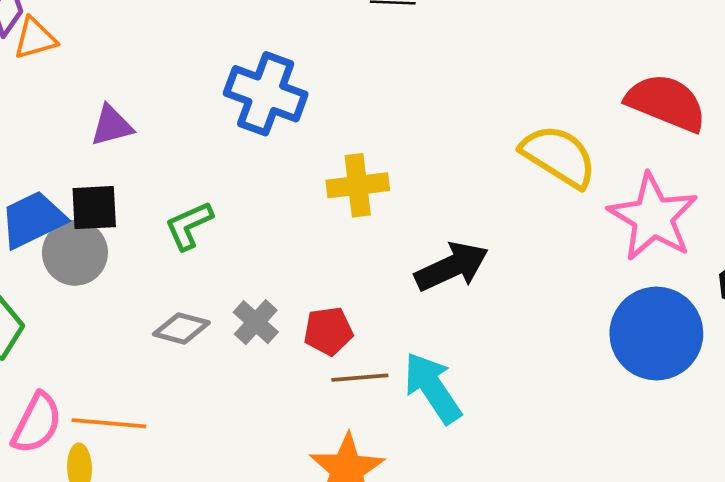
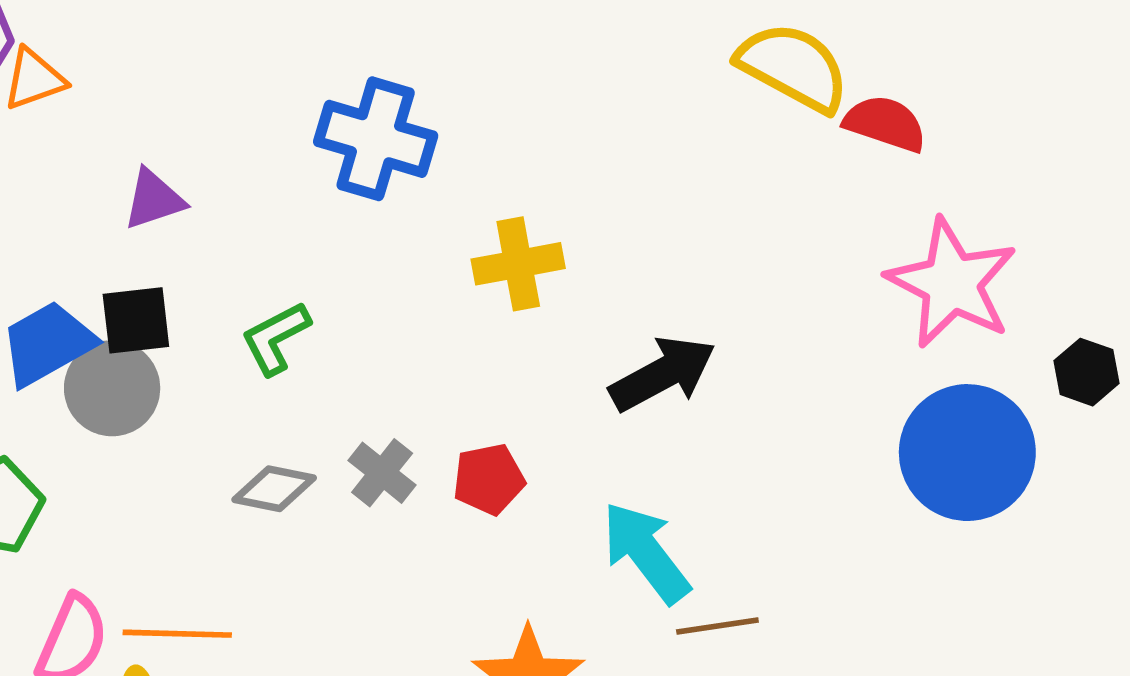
red semicircle: (666, 103) -> (885, 123), moved, size x0.7
yellow semicircle: (559, 156) -> (793, 67), moved
brown line: (360, 378) -> (717, 626), moved

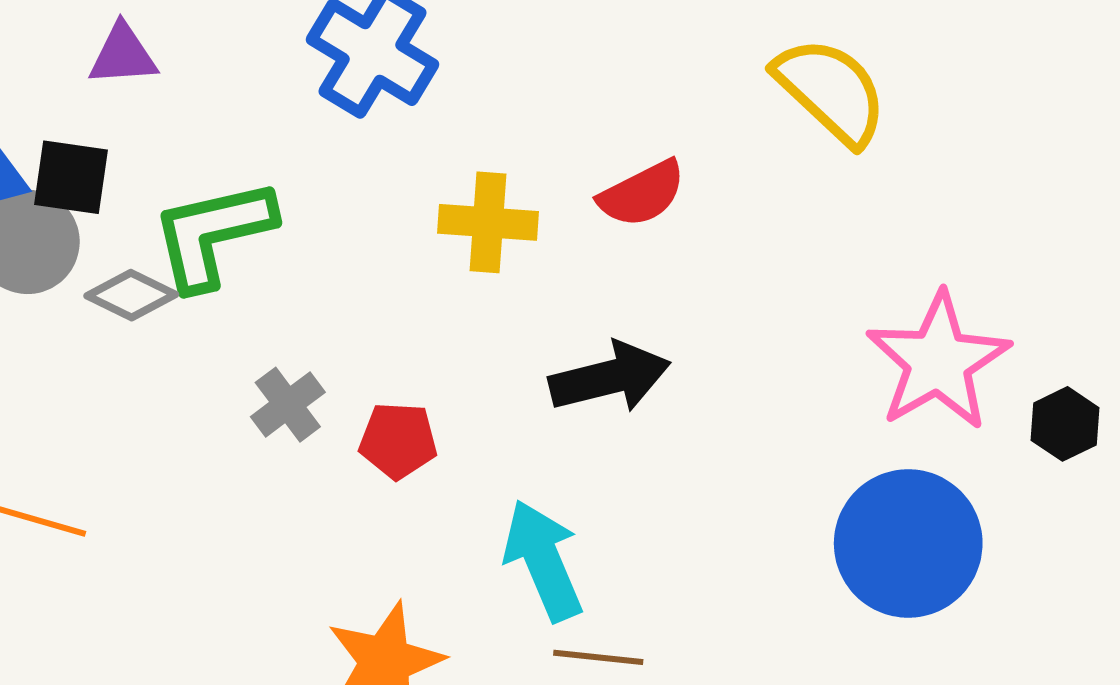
red semicircle: (885, 123) -> (642, 194), moved, turned 120
green L-shape: (276, 338) -> (213, 234), size x1.6
black hexagon: (1086, 372) -> (1065, 424), moved
gray diamond: (274, 489) -> (131, 295), moved

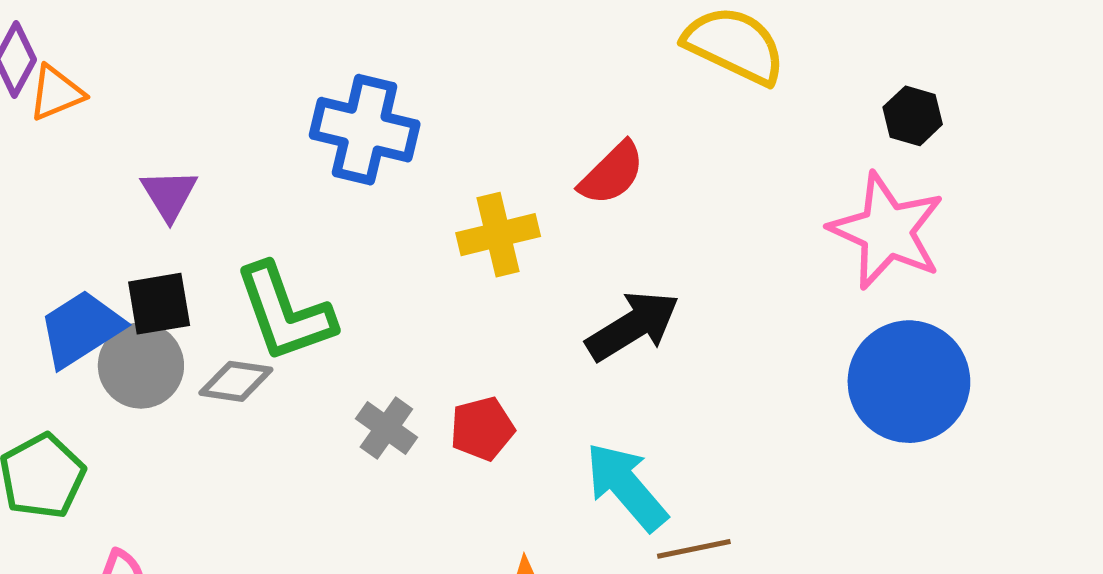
purple triangle: (123, 55) -> (169, 195), turned -40
green L-shape: (213, 234) -> (285, 313), turned -79
black hexagon: (1065, 424) -> (913, 116), moved

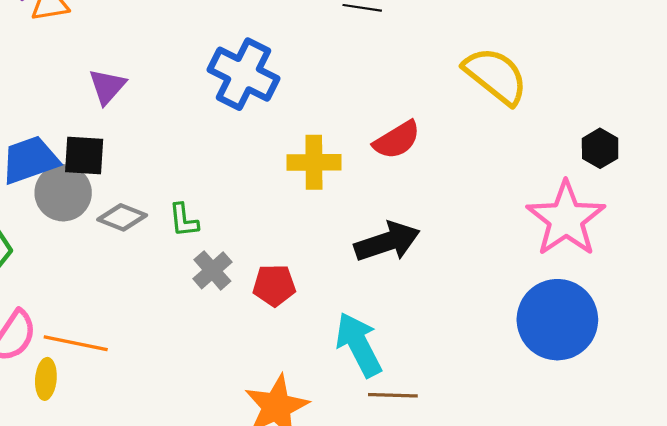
green L-shape: (285, 313) -> (184, 220), moved, size x0.5

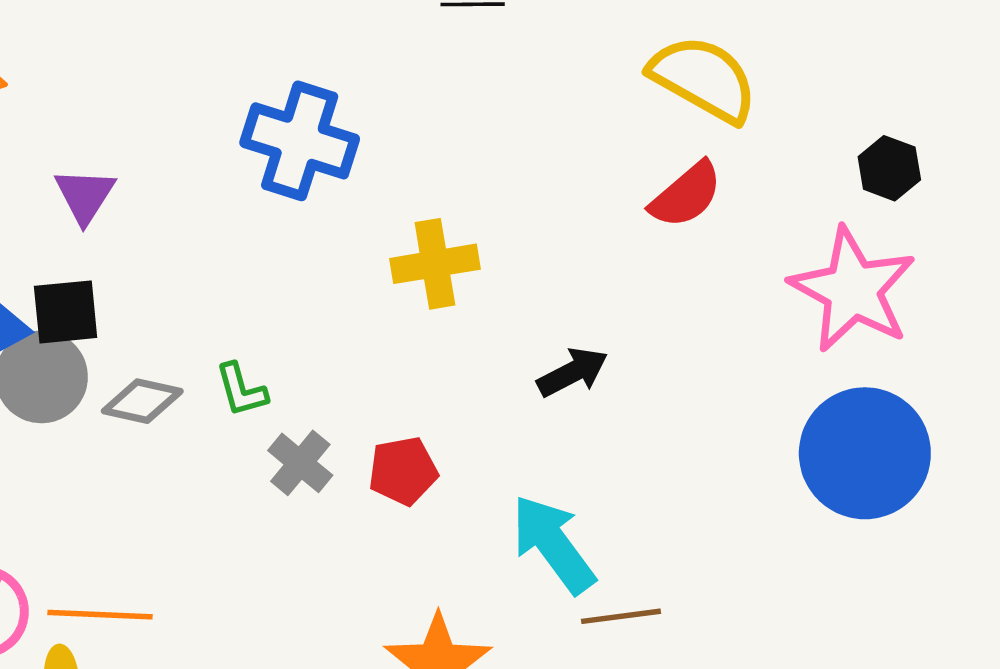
red semicircle: (397, 140) -> (686, 195), moved
black arrow: (387, 242) -> (573, 372), size x0.7

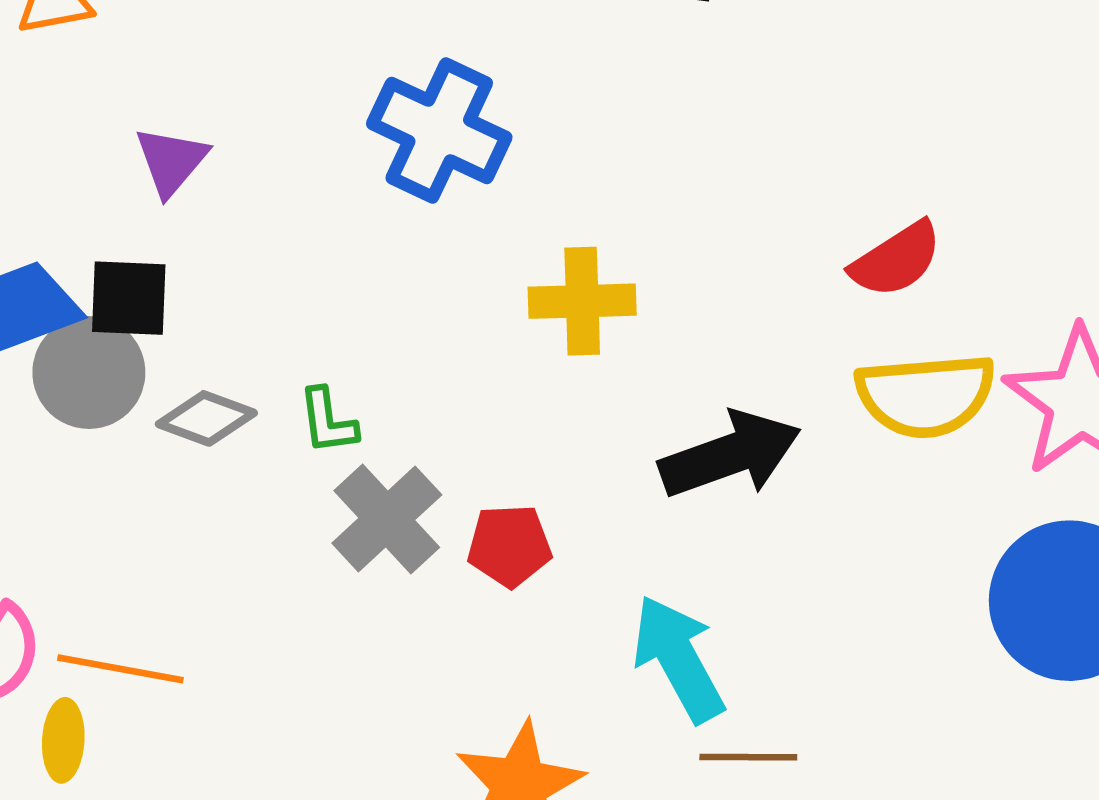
yellow semicircle: (704, 79) -> (926, 395), moved, turned 138
black arrow: (573, 372) -> (730, 455), size x1.6
gray cross: (300, 463) -> (387, 519), size x1.4

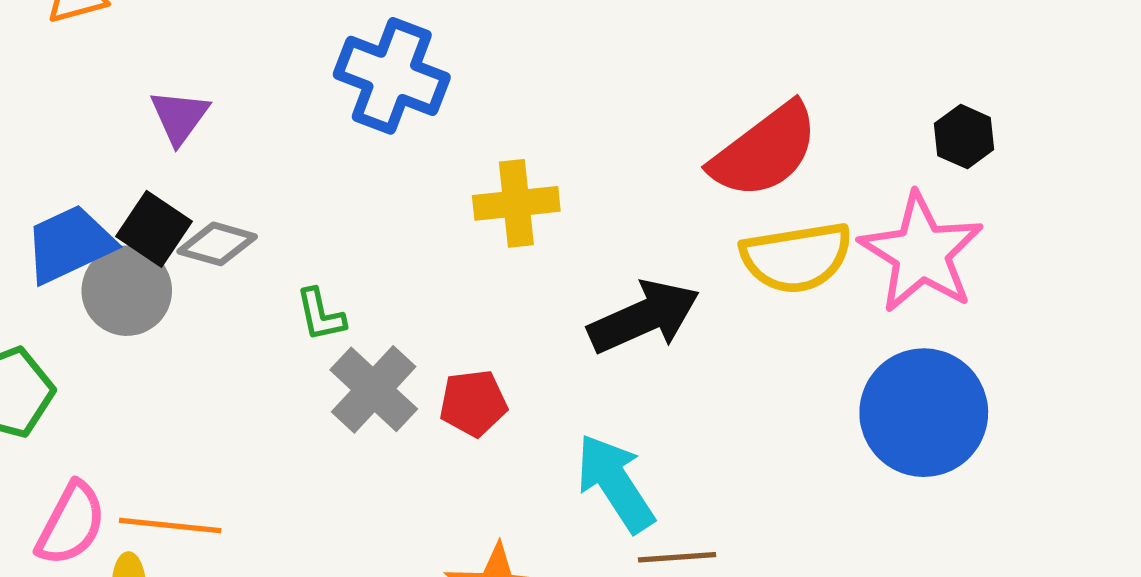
red semicircle: (896, 260) -> (765, 151), size x1.5
black square: (129, 298) -> (154, 229), turned 36
gray diamond: (206, 418) -> (217, 244), moved

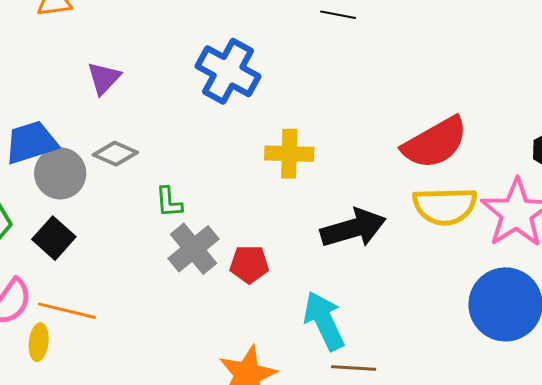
black square: (154, 229) -> (54, 238), moved

